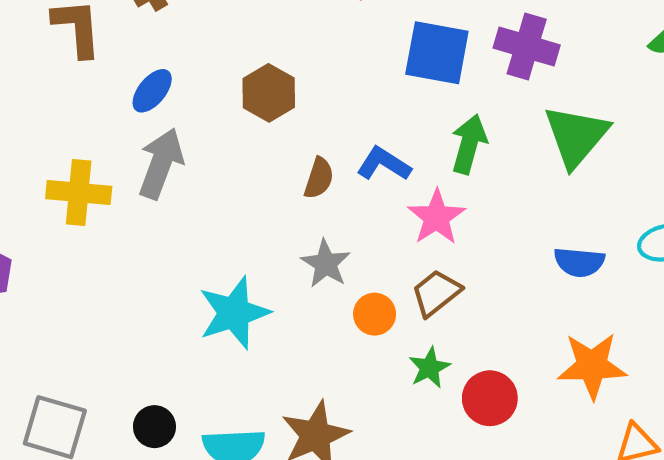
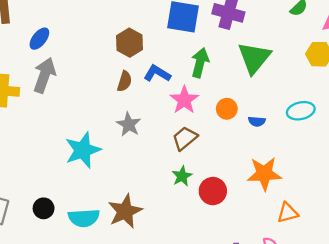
brown hexagon: (269, 93) -> (129, 43), moved
blue semicircle: (579, 262) -> (257, 121), size x0.7
orange circle: (375, 314) -> (227, 109), moved

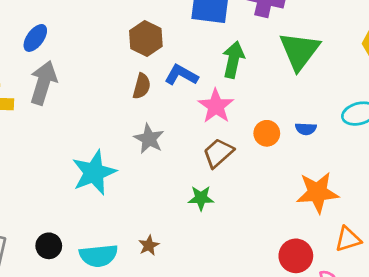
orange circle: (227, 109) -> (267, 133), moved
green star: (182, 176) -> (201, 198), moved, turned 30
red circle: (213, 191) -> (296, 256), moved
brown star: (125, 211) -> (149, 245), size x0.5

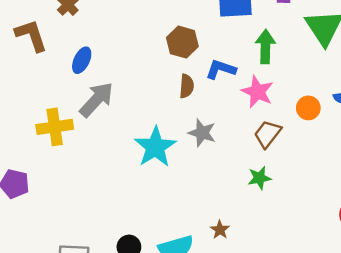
gray arrow: (43, 83) -> (97, 100), turned 36
cyan star: (94, 173) -> (155, 147), moved

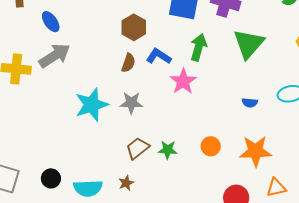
blue ellipse: (82, 60) -> (51, 22), turned -75
orange circle: (308, 108) -> (211, 146), moved
gray star: (202, 133) -> (131, 103), turned -30
brown trapezoid: (268, 134) -> (138, 148), moved

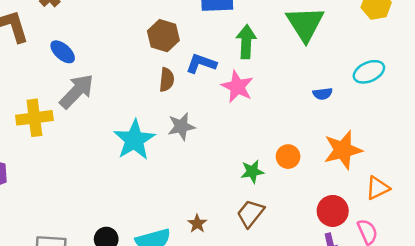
brown trapezoid: (138, 148) -> (251, 213), moved
green star: (168, 150) -> (252, 172), moved

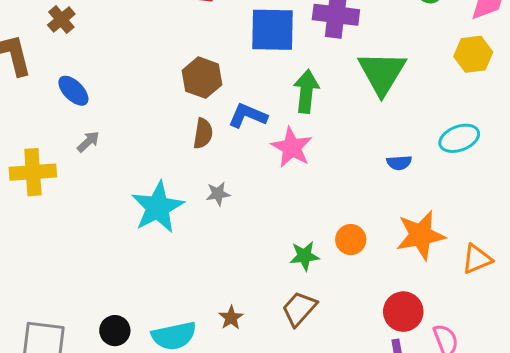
gray arrow: (77, 91) -> (88, 142), size x0.5
gray star: (181, 126) -> (218, 194), size x0.7
orange triangle: (378, 188) -> (477, 259), moved

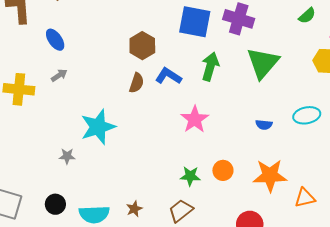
pink star: (292, 147) -> (195, 119), moved
gray star: (218, 194) -> (67, 156), moved

